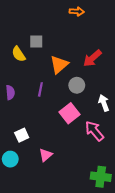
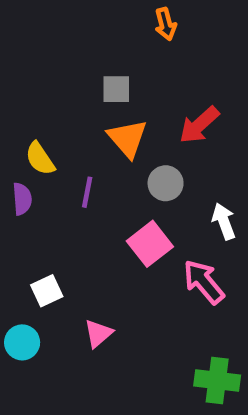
orange arrow: (77, 11) -> (166, 24), turned 72
gray square: (36, 42) -> (116, 89), moved
yellow semicircle: (19, 54) -> (40, 159), moved
orange triangle: (59, 64) -> (127, 138), turned -30

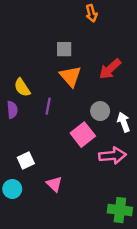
gray circle: (166, 183) -> (100, 111), moved
pink arrow: (204, 282) -> (112, 156), turned 125
pink triangle: (98, 333) -> (54, 184), turned -35

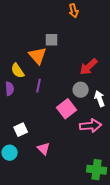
red arrow: (110, 69) -> (89, 67), moved
orange triangle: (70, 76) -> (38, 56), moved

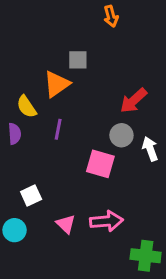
orange triangle: (38, 56) -> (57, 84), turned 36
pink square: (67, 109) -> (100, 164), turned -36
pink arrow: (91, 126) -> (106, 221), moved

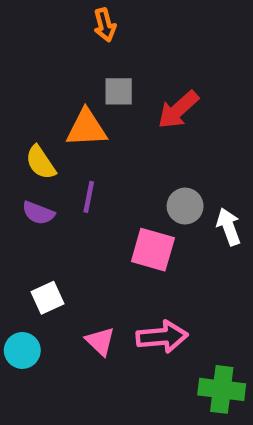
orange arrow: (111, 16) -> (105, 25), moved
orange triangle: (57, 84) -> (86, 128), turned 32
red arrow: (134, 101) -> (178, 110), moved
purple semicircle: (15, 134) -> (38, 213), moved, turned 115

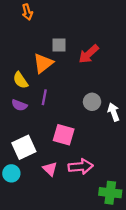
orange arrow: (105, 25) -> (27, 12), moved
orange triangle: (86, 128) -> (43, 63), turned -35
pink square: (153, 250) -> (64, 135), moved
white square: (47, 298) -> (24, 147), size x1.5

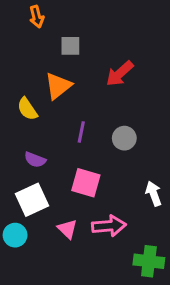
gray square: (59, 45) -> (70, 46), moved
purple line: (44, 97) -> (81, 132), moved
purple semicircle: (19, 105) -> (35, 160), moved
white arrow: (114, 112) -> (154, 194), moved

